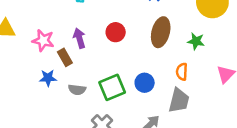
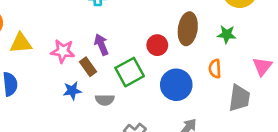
red circle: (116, 32) -> (157, 45), moved
blue circle: (145, 83) -> (176, 85), size x1.5
green square: (112, 87) -> (130, 72), moved
gray trapezoid: (179, 101) -> (239, 98), moved

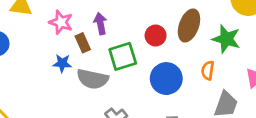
green star: (227, 34) -> (226, 39), size x1.5
gray semicircle: (105, 100) -> (93, 79), size x1.6

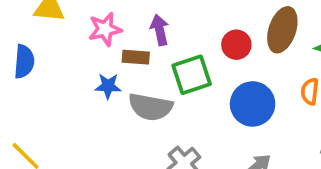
pink star: (61, 22) -> (105, 29), turned -30
brown rectangle: (83, 43) -> (136, 57), turned -60

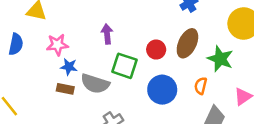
pink star: (105, 29) -> (57, 45), moved
brown rectangle: (136, 57) -> (65, 89), moved
green square: (192, 75) -> (125, 66), turned 30

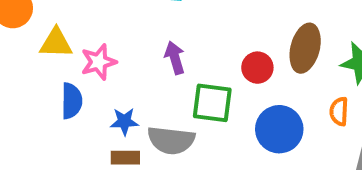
blue semicircle: (16, 44) -> (72, 101), moved
pink star: (57, 45) -> (99, 62), moved

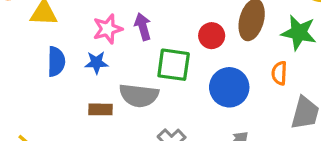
pink star: (99, 62) -> (108, 29), moved
blue star: (124, 121) -> (96, 63), moved

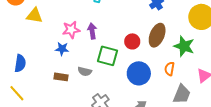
blue semicircle: (56, 62) -> (20, 63), moved
gray semicircle: (139, 95) -> (85, 71), size x0.6

